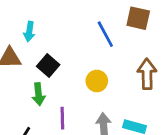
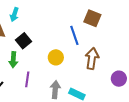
blue line: (105, 34) -> (74, 35), moved

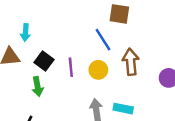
yellow circle: (56, 57) -> (98, 70), moved
purple line: (27, 79) -> (71, 67), moved

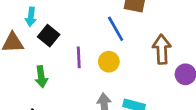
black square: (44, 61) -> (49, 36), moved
brown arrow: (131, 62) -> (162, 49), moved

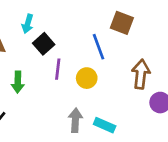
cyan arrow: (31, 17) -> (28, 24), moved
black square: (49, 36) -> (44, 44), moved

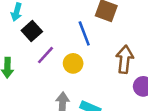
purple line: (58, 69) -> (45, 55), turned 36

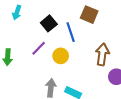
black square: (32, 31) -> (49, 23), moved

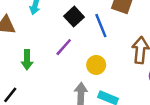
yellow circle: (61, 56) -> (96, 65), moved

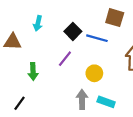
blue line: (101, 26) -> (97, 38), turned -50

